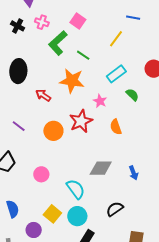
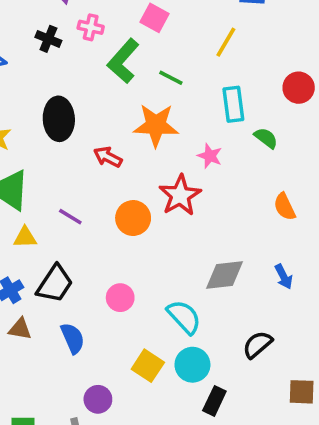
cyan rectangle: (116, 74) -> (233, 104), turned -54
orange semicircle: (116, 127) -> (285, 207), moved
blue semicircle: (13, 209) -> (73, 338), moved
purple circle: (34, 230) -> (98, 399), moved

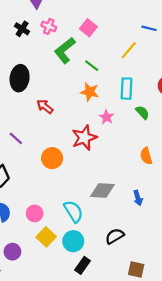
orange star: (156, 125) -> (90, 92), moved, size x0.7
orange circle: (133, 218) -> (52, 158), moved
pink circle: (120, 298) -> (35, 213), moved

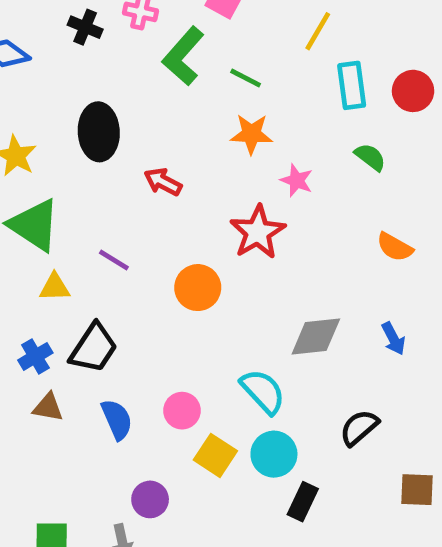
cyan rectangle: (126, 89) -> (352, 85), moved
orange semicircle: (146, 156) -> (395, 247), turned -35

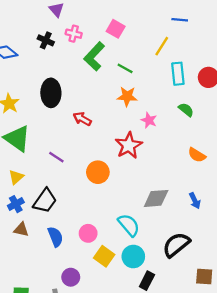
yellow triangle: (55, 287) -> (16, 177), moved, turned -42
black semicircle: (359, 428) -> (176, 245), size x1.4

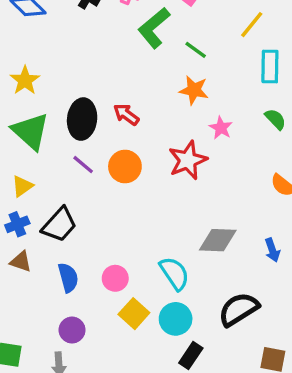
black ellipse: (51, 93) -> (82, 119), moved
orange circle: (98, 172) -> (125, 167), moved
purple circle: (71, 277) -> (72, 330), moved

